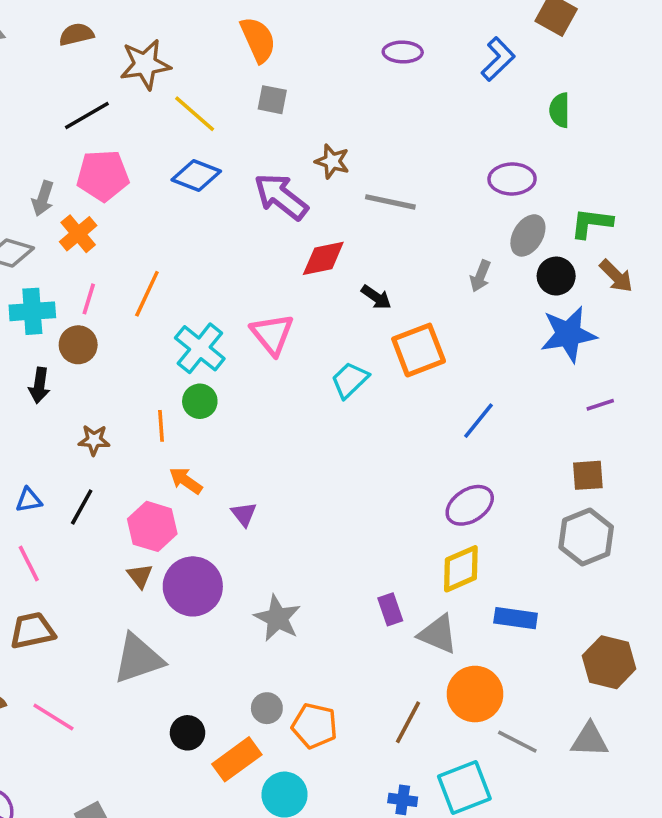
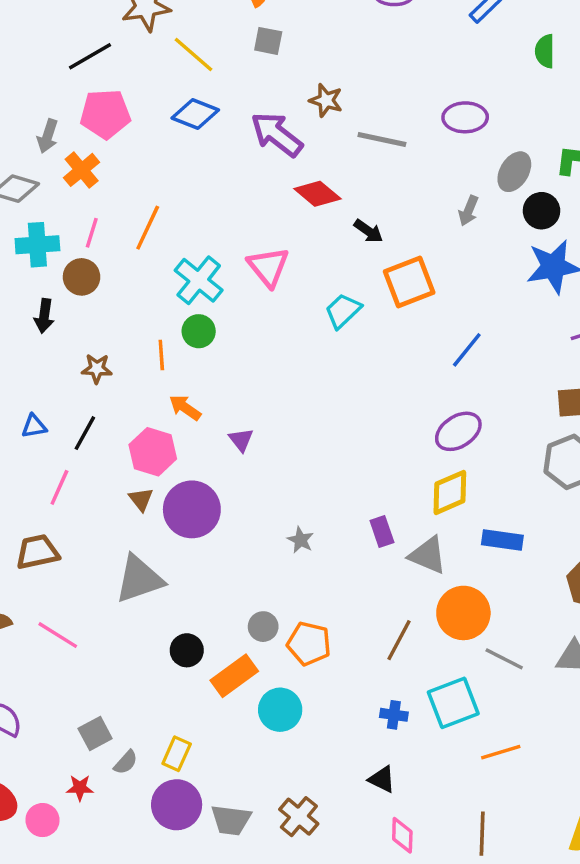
purple ellipse: (512, 179) -> (465, 117), moved
red diamond: (323, 258) -> (317, 194), turned 51
pink line: (29, 564) -> (59, 487), moved, turned 51
gray star: (277, 618) -> (300, 540), moved, size x0.6

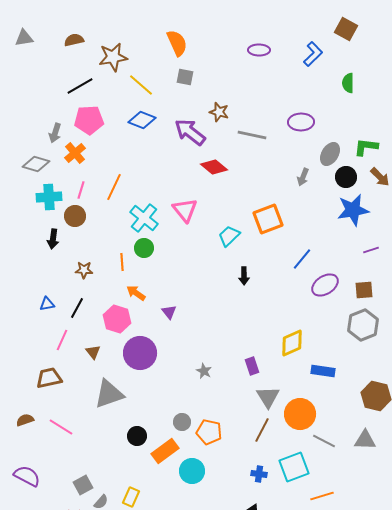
black arrow: (368, 231) -> (244, 276), moved, turned 54
purple ellipse: (458, 431) -> (325, 285), moved
brown triangle: (141, 499) -> (93, 352), moved
gray triangle: (428, 555) -> (268, 397), moved, turned 35

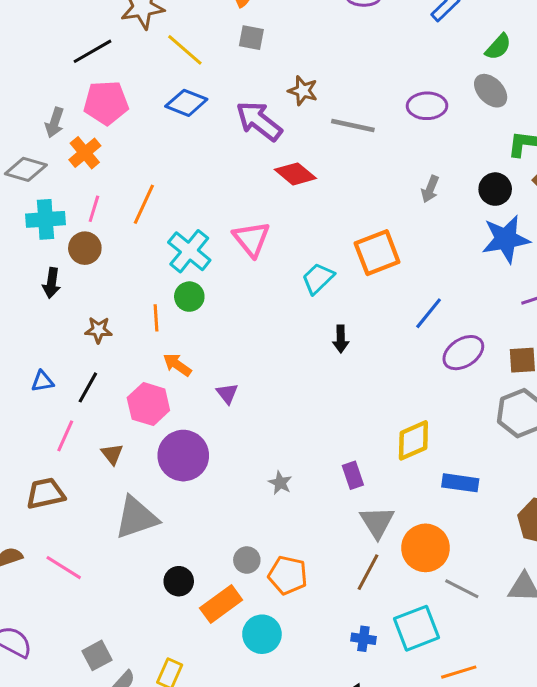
green semicircle: (348, 83) -> (498, 47), turned -138
gray ellipse: (330, 154) -> (491, 91), moved, turned -75

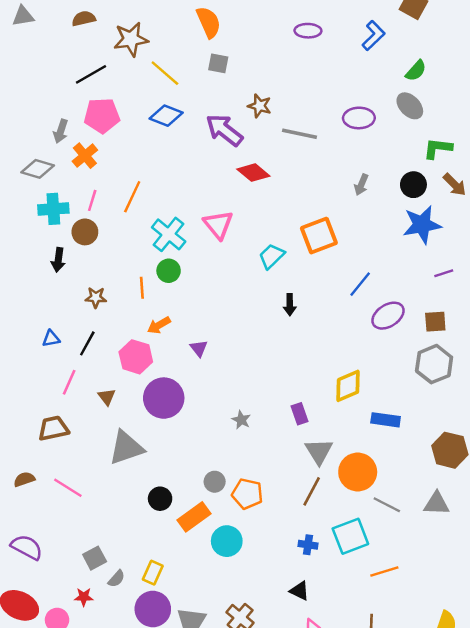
orange arrow: (177, 365) -> (159, 325), turned -65

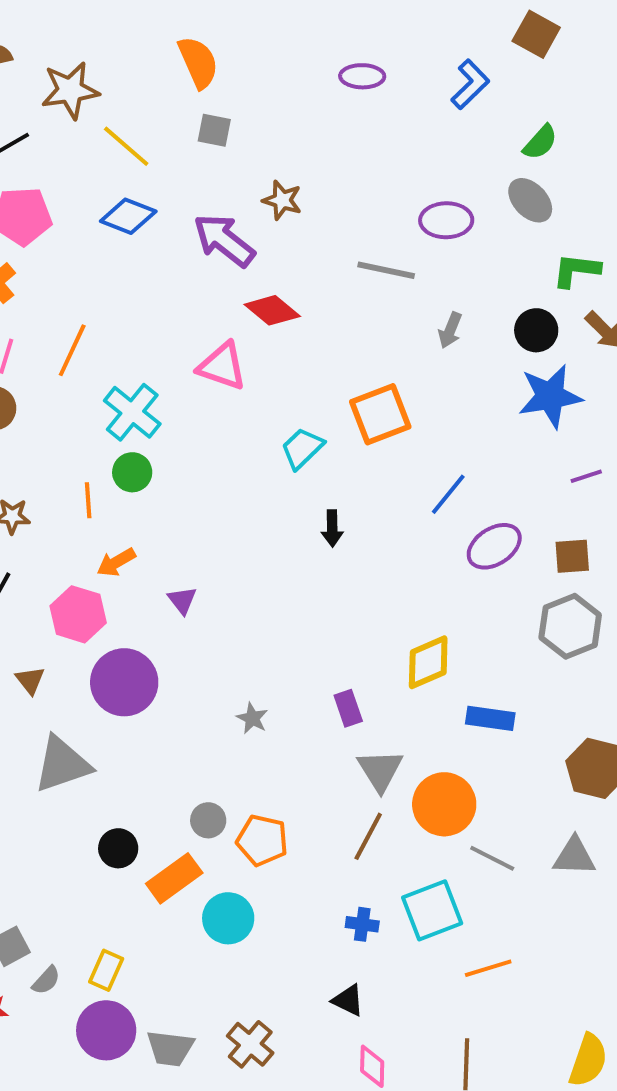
gray line: (299, 134) -> (386, 270), moved
pink triangle: (218, 225) -> (222, 366), moved, turned -32

